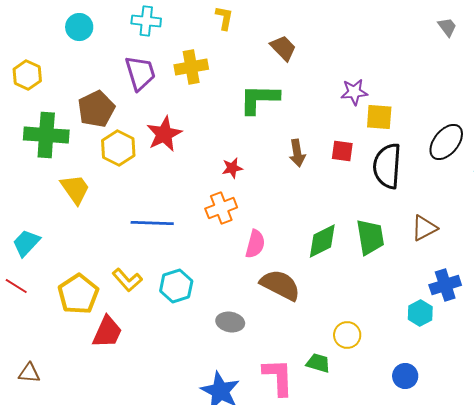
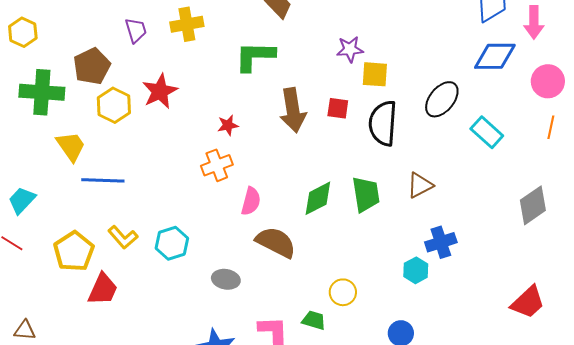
purple trapezoid: (140, 73) -> (136, 30), size x0.7
brown arrow: (297, 153) -> (293, 110), size x1.6
blue line: (152, 223) -> (103, 180), moved

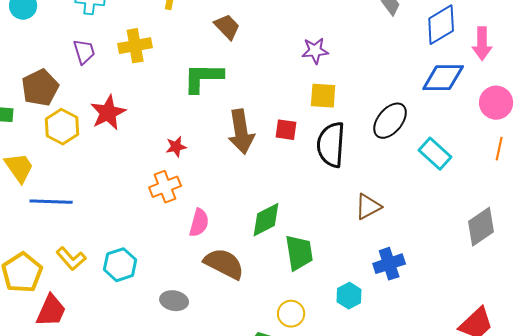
purple star: (350, 49) -> (315, 51), moved
green trapezoid: (366, 194) -> (299, 253), moved
cyan hexagon: (416, 270) -> (349, 296), moved

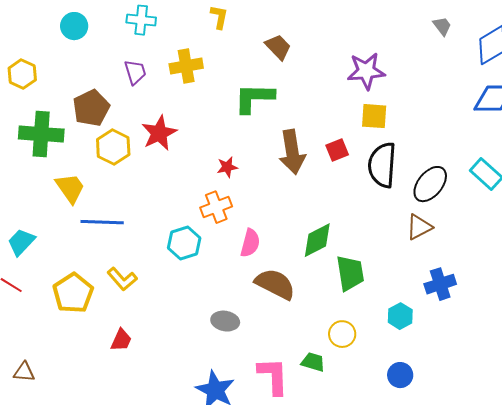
purple star: (315, 51) -> (366, 71), size x1.4
black ellipse: (390, 121) -> (430, 184), moved
red square: (286, 130) -> (337, 150), turned -30
cyan hexagon: (120, 265) -> (184, 243), moved
red trapezoid: (51, 311) -> (121, 340), moved, size x0.7

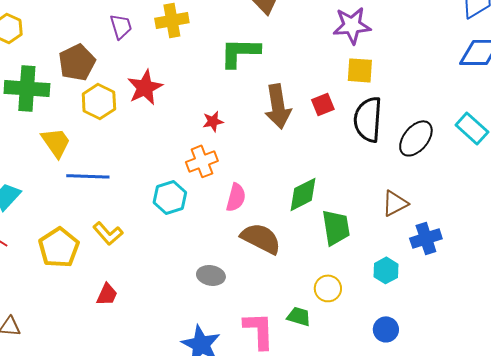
brown triangle: (419, 227) -> (395, 203), moved

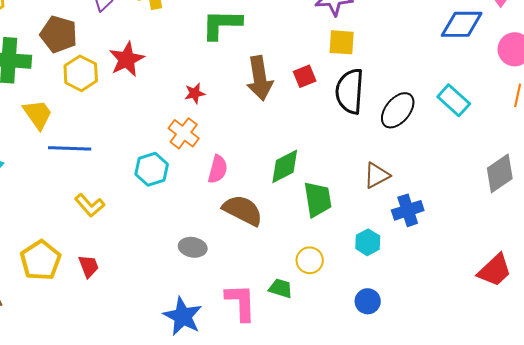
brown pentagon: (77, 62) -> (59, 34), turned -30
orange cross: (202, 161) -> (184, 133), turned -32
yellow pentagon: (59, 247) -> (41, 260), moved
red trapezoid: (107, 294) -> (89, 266), turned -45

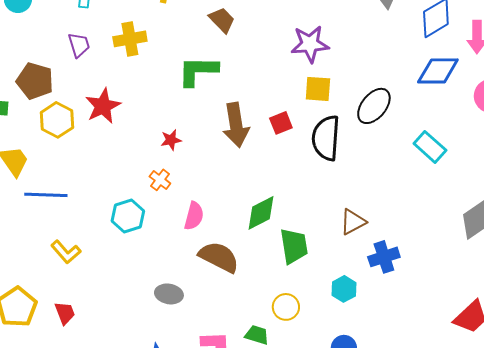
black ellipse: (398, 110) -> (374, 106), moved
orange cross: (184, 133) -> (160, 180), size x0.7

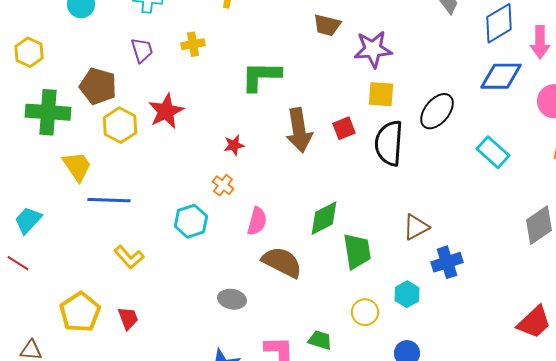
brown trapezoid: (222, 20) -> (327, 25), moved, turned 148
yellow cross: (130, 39) -> (193, 44), size x0.7
yellow circle: (286, 307) -> (365, 312), moved

